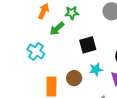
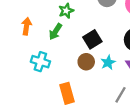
orange arrow: (44, 11) -> (27, 26), moved
brown circle: (74, 78) -> (86, 62), moved

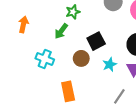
orange arrow: (27, 26) -> (23, 24), moved
brown circle: (86, 62) -> (81, 58), moved

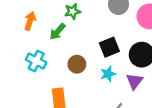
orange arrow: (23, 24) -> (30, 21), moved
black square: (96, 41) -> (109, 47), moved

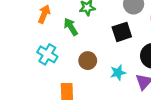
green arrow: (57, 32) -> (71, 27), turned 102
black square: (109, 47) -> (122, 32), moved

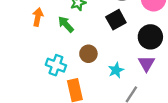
cyan cross: (47, 54) -> (56, 65), moved
cyan star: (118, 73) -> (116, 70), moved

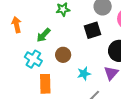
orange arrow: (38, 17) -> (17, 25), moved, turned -35
green arrow: (66, 24) -> (43, 35), moved, turned -105

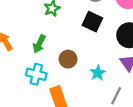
black square: (92, 30) -> (92, 22), turned -30

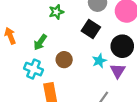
cyan star: (98, 73) -> (99, 61), moved

